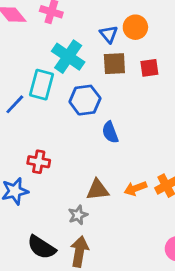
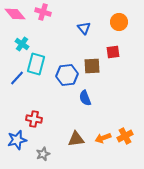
orange circle: (135, 27) -> (119, 22), moved
cyan cross: (68, 57) -> (22, 44), moved, size x0.6
brown square: (114, 64) -> (92, 66), moved
gray star: (78, 215) -> (43, 154), moved

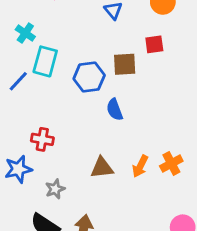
orange arrow: (103, 138) -> (140, 166), turned -42

